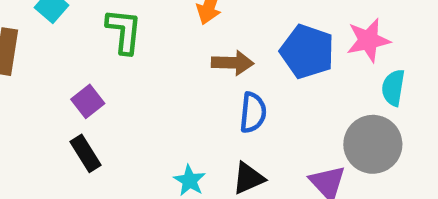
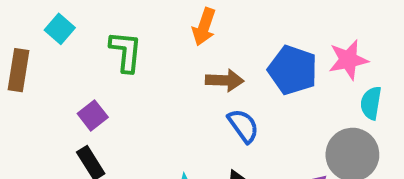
blue semicircle: (253, 113) -> (243, 126), turned -42

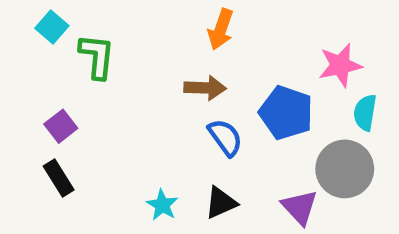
orange arrow: (204, 27) -> (221, 29), moved
cyan square: (60, 29) -> (52, 27), moved
blue pentagon: (293, 70) -> (286, 113), moved

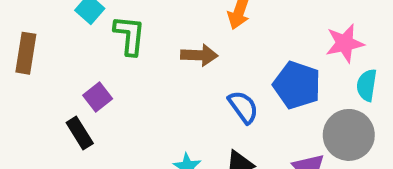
brown arrow: (205, 88) -> (199, 55), moved
black rectangle: (59, 178) -> (80, 133), moved

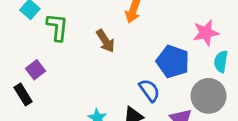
brown arrow: (199, 55) -> (105, 41), turned 55
blue semicircle: (243, 107) -> (149, 90), moved

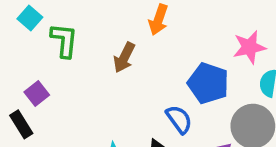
brown arrow: (105, 41) -> (124, 57), turned 60

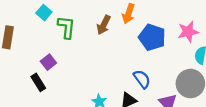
brown arrow: (124, 57) -> (104, 25), moved
blue pentagon: (208, 83) -> (152, 37), moved

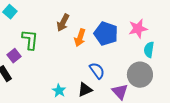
orange arrow: (128, 14) -> (80, 38), moved
green L-shape: (66, 27) -> (30, 40), moved

